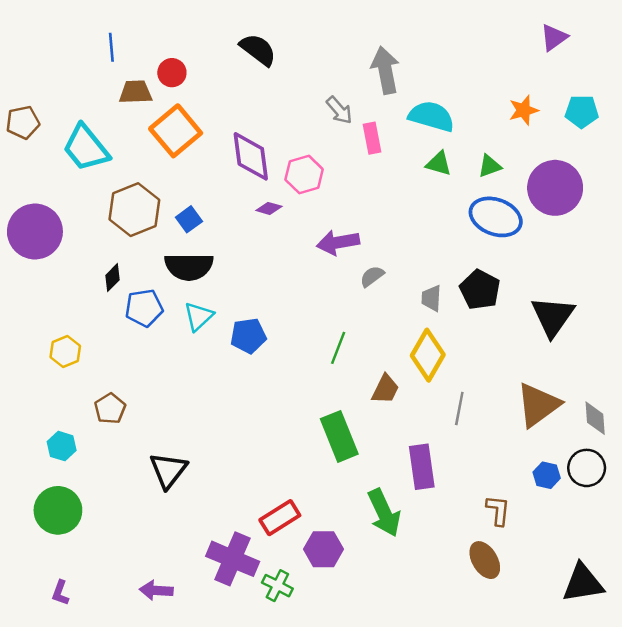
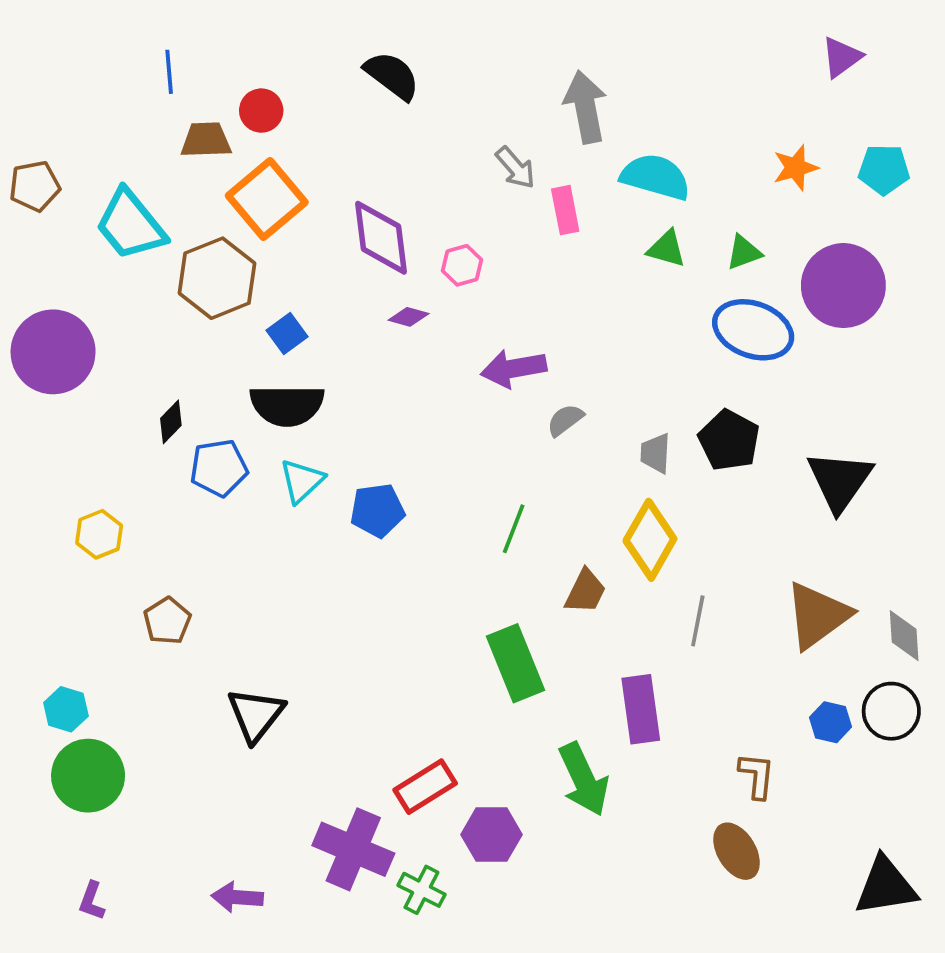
pink hexagon: (304, 174) -> (462, 265), size x0.7
brown hexagon: (134, 210) -> (217, 278), moved
cyan hexagon: (62, 446) -> (66, 709), moved

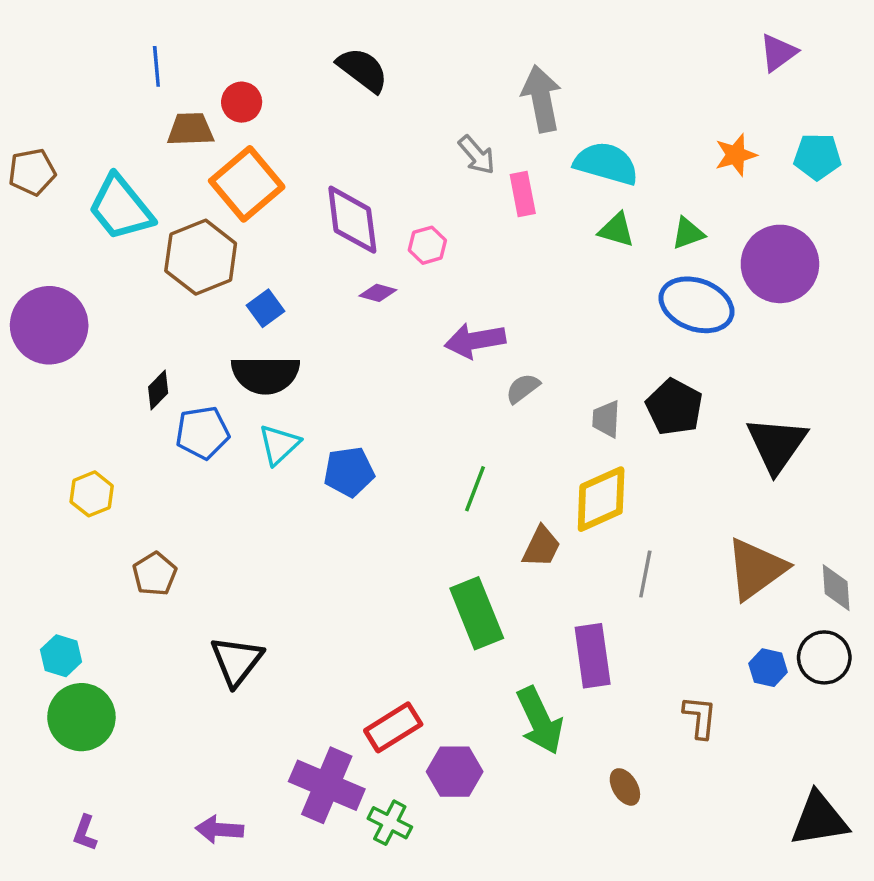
yellow diamond: (650, 540) -> (601, 499), turned 36
brown ellipse: (737, 851) -> (625, 787), moved, size x0.7

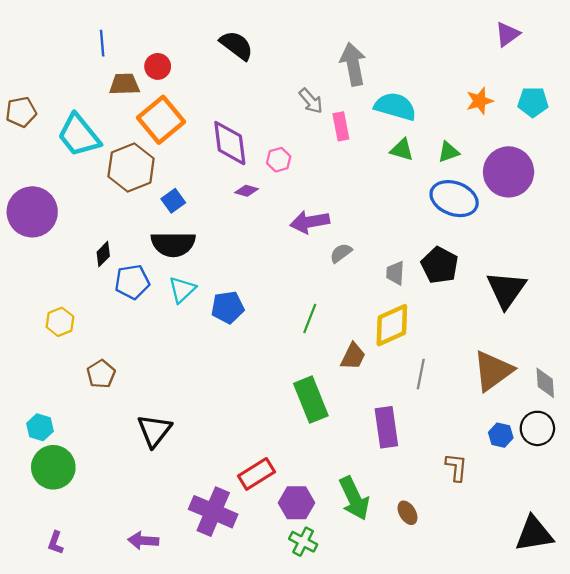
green arrow: (540, 721) -> (354, 498), moved
green cross: (390, 823) -> (303, 542), moved

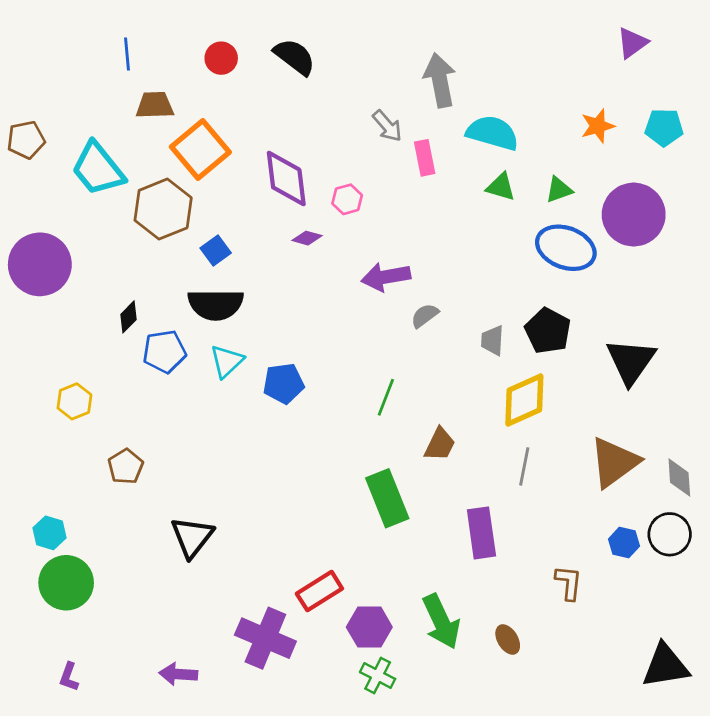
red circle: (158, 66) -> (221, 58), moved
yellow diamond: (392, 325) -> (524, 400), moved

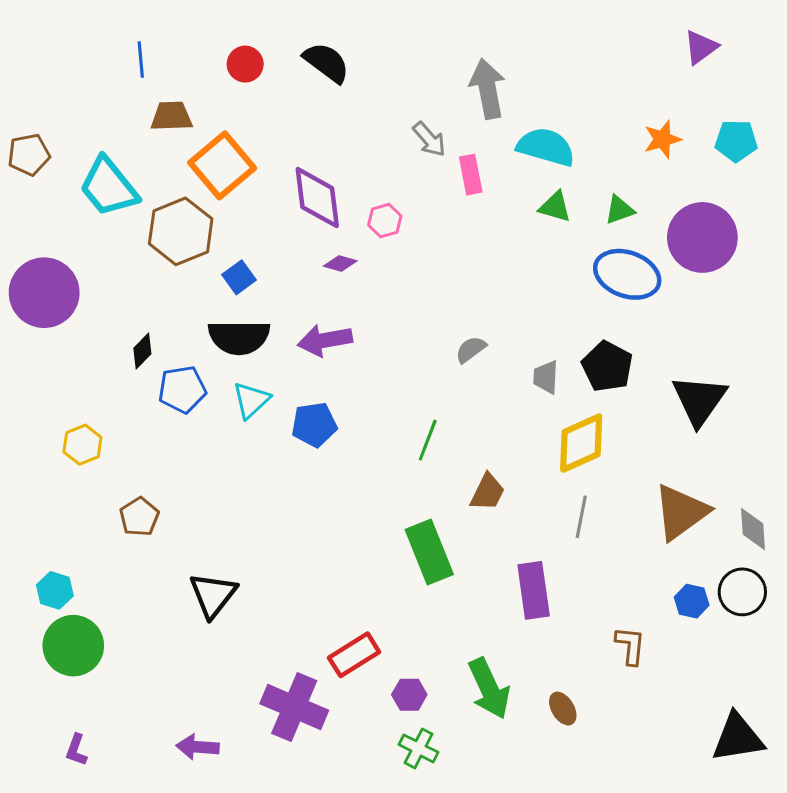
purple arrow: (386, 277) -> (325, 340), moved
purple hexagon: (369, 627) -> (409, 695), size x0.7

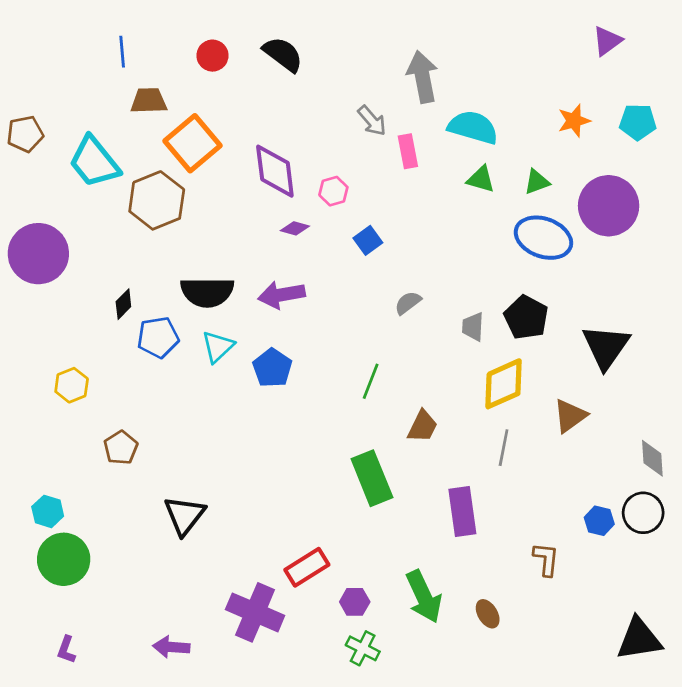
blue square: (239, 277) -> (368, 240), moved
blue pentagon: (314, 425) -> (272, 368), turned -30
brown triangle: (681, 512) -> (570, 416), moved, size x0.7

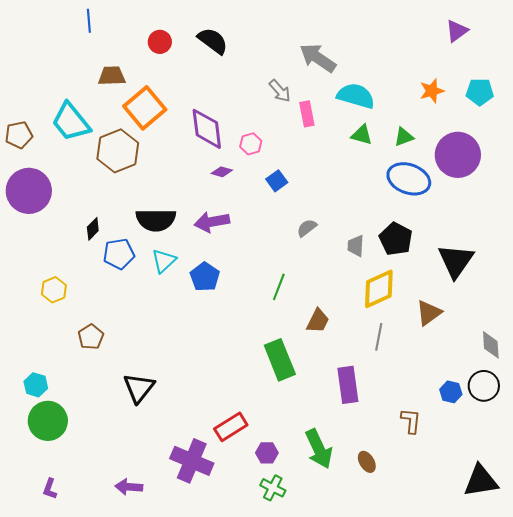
blue line: (122, 52) -> (89, 21), moved
gray arrow: (422, 77) -> (318, 58), turned -45
brown pentagon: (25, 134) -> (19, 135), moved

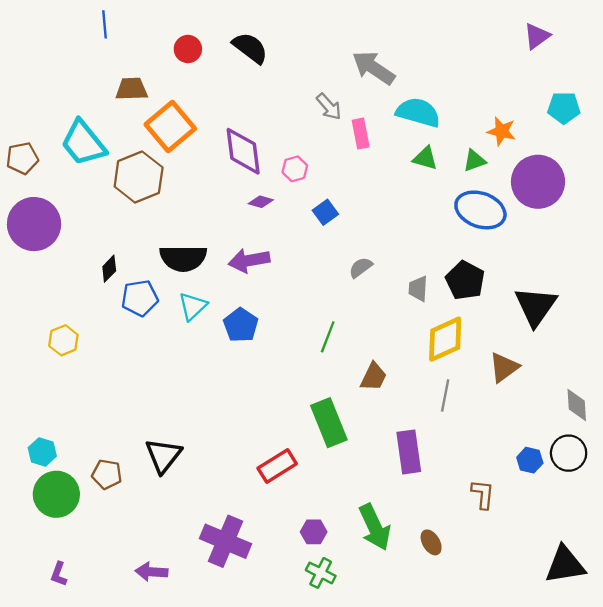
orange star: (432, 91) -> (502, 131), moved, turned 30
brown pentagon: (91, 337) -> (107, 474), moved, turned -30
red rectangle: (231, 427) -> (277, 466), moved

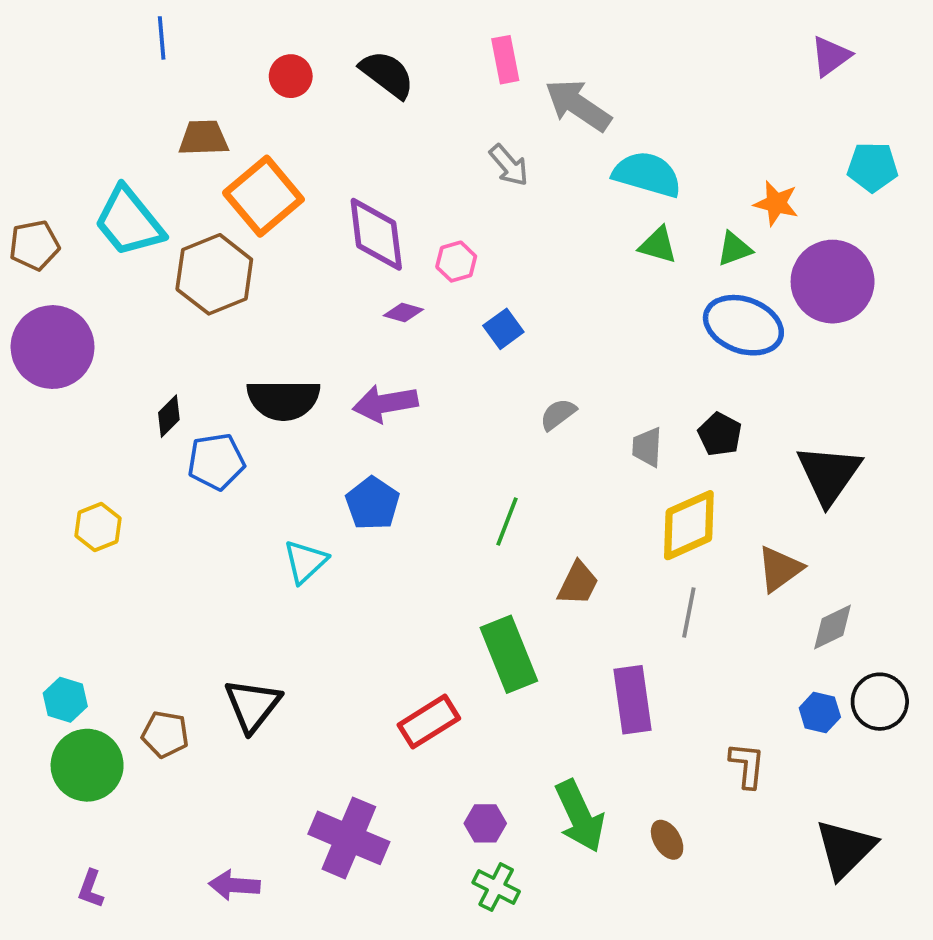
pink rectangle: (361, 134) -> (505, 60), moved
black pentagon: (465, 280) -> (720, 434), size x0.7
cyan triangle: (193, 306) -> (305, 562), moved
gray diamond: (577, 405) -> (833, 627), moved, turned 68
black triangle: (565, 565) -> (845, 849), moved, turned -36

